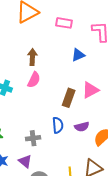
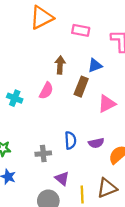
brown arrow: (32, 57) -> (60, 65), moved
brown rectangle: (69, 98) -> (81, 87), moved
purple triangle: (25, 161) -> (62, 178), moved

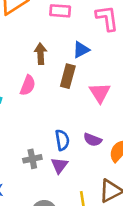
pink triangle: (107, 104) -> (100, 93), turned -30
purple semicircle: (96, 143) -> (93, 140), turned 40
purple triangle: (62, 178) -> (59, 165), moved, turned 32

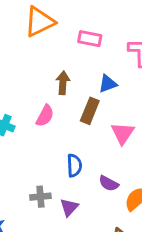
blue semicircle: (62, 140) -> (74, 165), moved

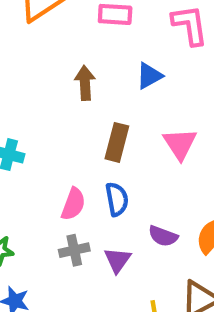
brown rectangle: (90, 111) -> (117, 142), moved
pink semicircle: (45, 116) -> (73, 204), moved
purple semicircle: (109, 183) -> (163, 236), moved

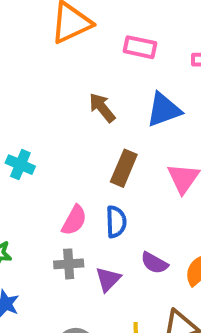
blue triangle: (149, 76) -> (164, 110), size x1.4
brown arrow: (85, 83) -> (102, 108), turned -44

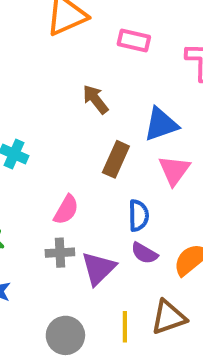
blue triangle: (164, 110) -> (161, 124), moved
blue semicircle: (116, 222) -> (138, 216), moved
purple triangle: (108, 279) -> (98, 268), size x1.4

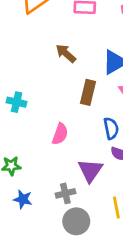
gray cross: (60, 253) -> (65, 193), moved

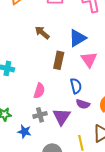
gray cross: (65, 193) -> (40, 115), moved
blue star: (23, 199) -> (24, 132), moved

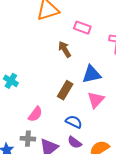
brown arrow: (42, 33) -> (65, 49), moved
blue semicircle: (76, 86) -> (74, 122), turned -70

